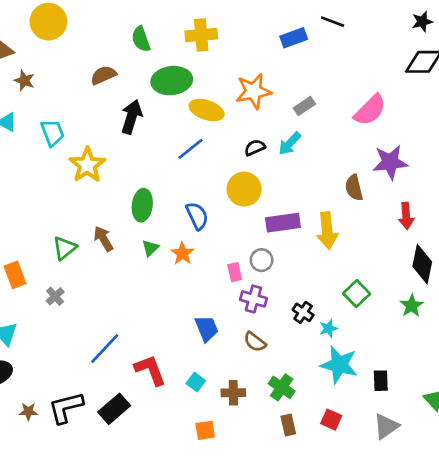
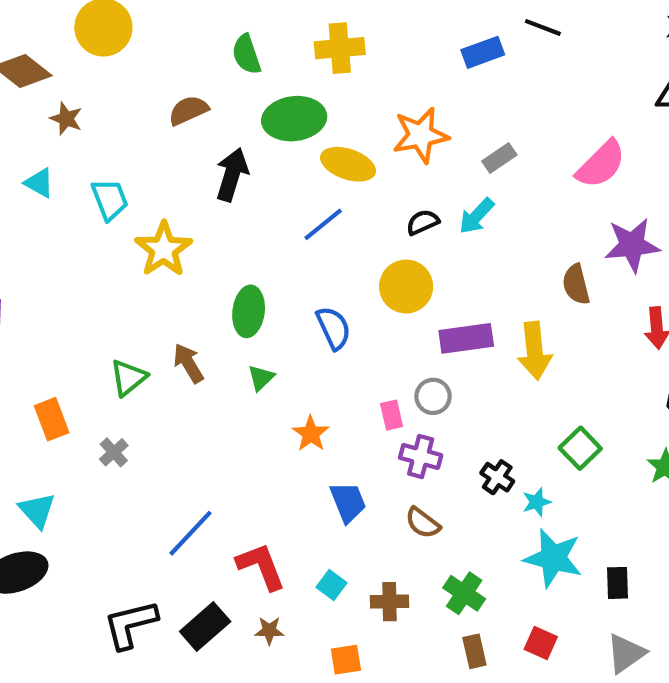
orange star: (182, 253) -> (311, 434), moved
brown star: (28, 412) -> (269, 631), moved

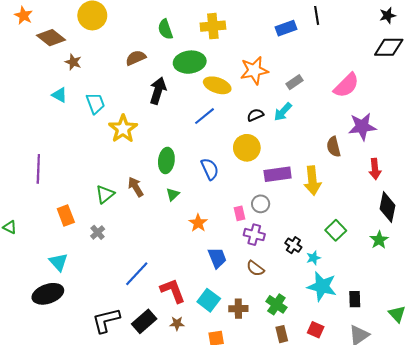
black line: (543, 27) -> (317, 15), turned 60
cyan square: (331, 585) -> (209, 300), size x1.5

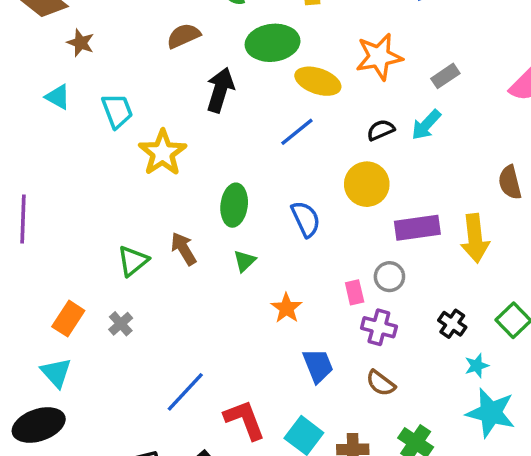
orange rectangle: (66, 216) -> (68, 319), moved, turned 54
black cross: (293, 245) -> (452, 324), moved

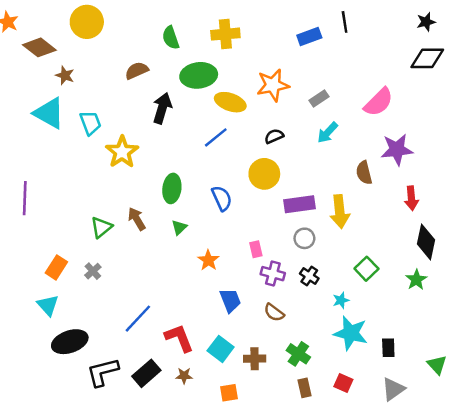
cyan triangle: (58, 97) -> (49, 113), size x1.8
cyan arrow: (426, 125) -> (328, 133), moved
gray circle: (389, 277) -> (304, 238), moved
black cross: (452, 324) -> (309, 276), moved
black ellipse: (39, 425) -> (70, 342), moved

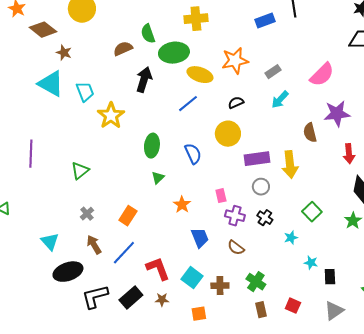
green semicircle: (171, 38) -> (148, 34), moved
brown arrow: (137, 219) -> (94, 245), moved
green triangle: (101, 227) -> (80, 171), moved
orange rectangle: (56, 267) -> (128, 216), moved
cyan star: (351, 333) -> (311, 263), moved, size x0.5

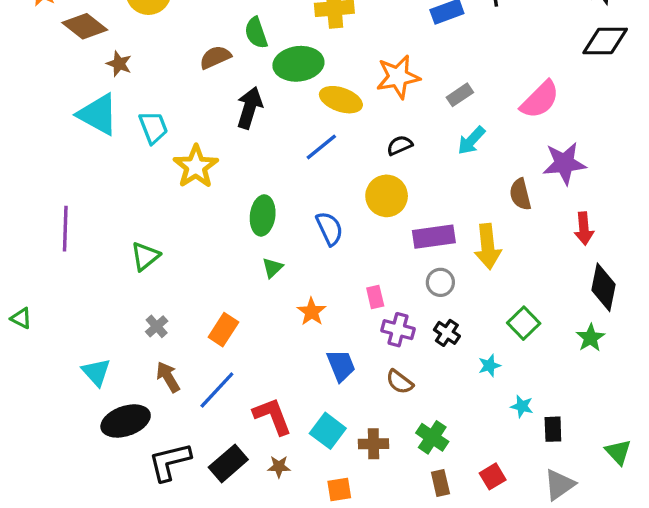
red square: (293, 306) -> (493, 476), turned 35

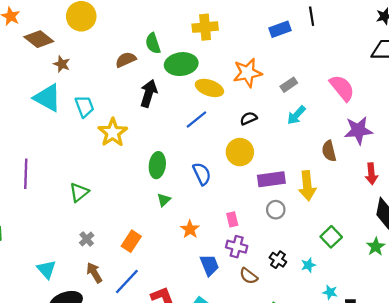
pink semicircle: (540, 100) -> (342, 88), turned -84
purple cross: (398, 330) -> (237, 247), moved
black cross: (447, 333) -> (278, 260), moved

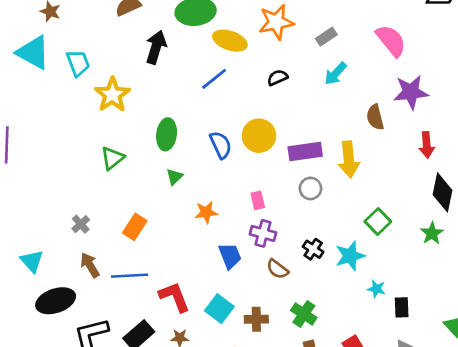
yellow circle: (240, 152) -> (259, 136), moved
green triangle: (79, 192) -> (112, 158), moved
orange star: (190, 229) -> (206, 212), turned 30
cyan star: (308, 265) -> (350, 256), size x1.6
blue line: (127, 281) -> (130, 276), turned 44

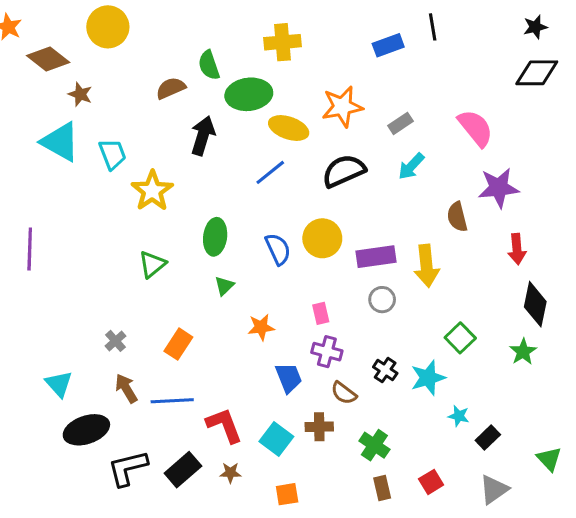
black semicircle: (277, 78) -> (344, 171), size x1.8
black rectangle: (402, 307) -> (488, 437), turned 48
brown cross: (256, 319) -> (319, 427), moved

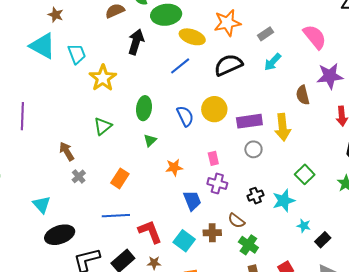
black cross: (385, 370) -> (255, 196), turned 35
brown arrow: (126, 388) -> (67, 151), moved
brown semicircle: (344, 393) -> (236, 221), moved

